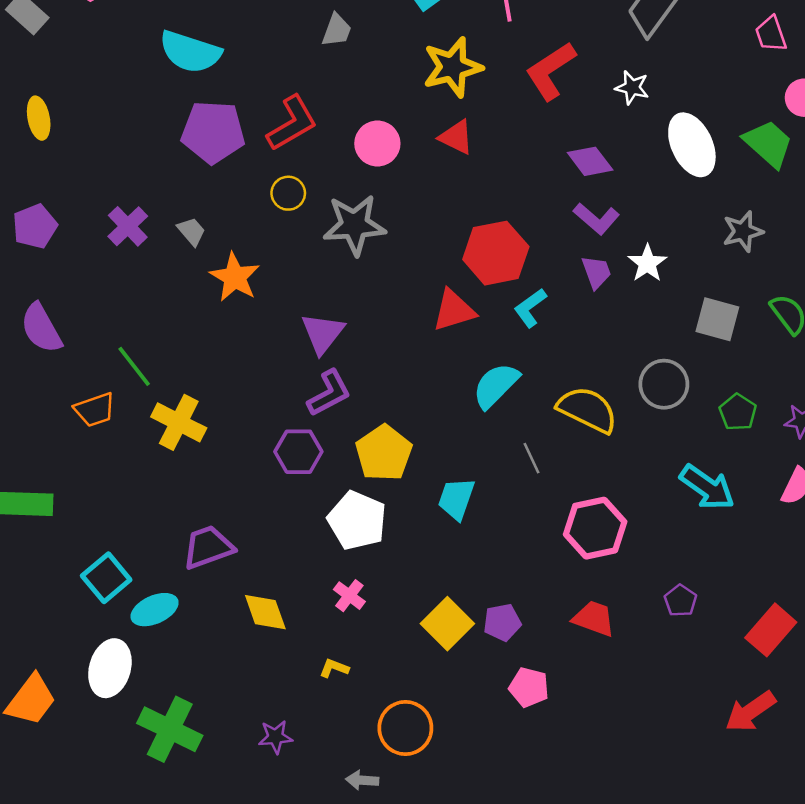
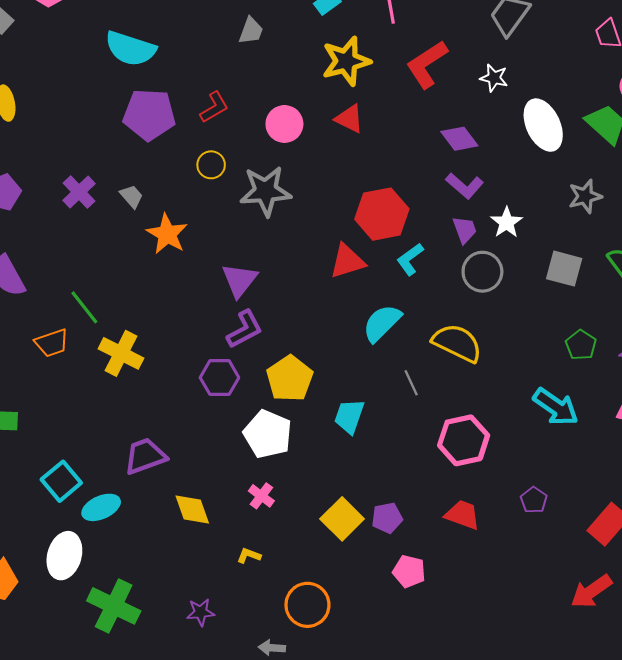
red L-shape: (292, 123) -> (214, 107), size x0.7
gray circle: (664, 384) -> (482, 272), moved

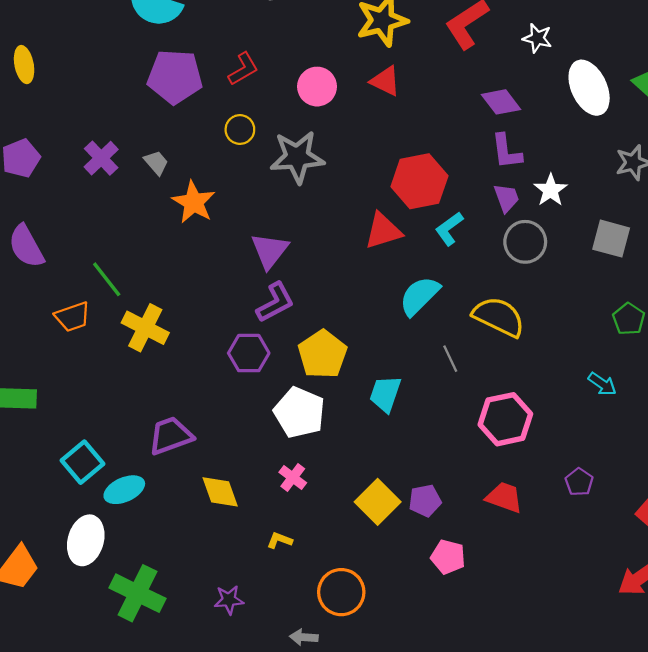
purple L-shape: (465, 186) -> (506, 152), turned 42
cyan arrow: (556, 407) -> (602, 384), size x0.6

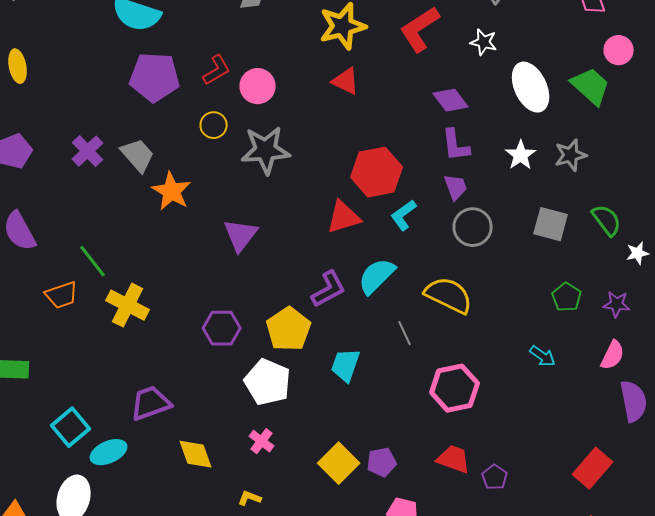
pink circle: (317, 87) -> (258, 86), moved
gray trapezoid: (156, 163) -> (138, 155), size x1.5
white star: (551, 190) -> (521, 155), moved
purple L-shape: (275, 302) -> (329, 289), moved
purple pentagon: (579, 482) -> (495, 477), moved

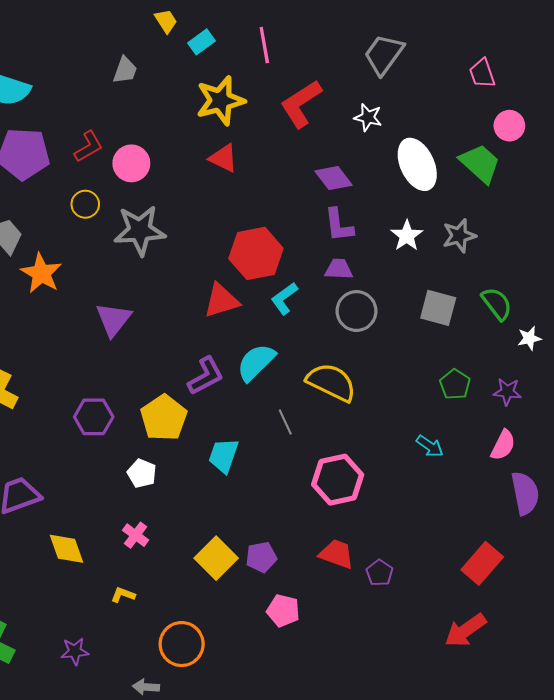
purple trapezoid: (456, 187) -> (339, 269), turned -68
white pentagon: (268, 382) -> (142, 473), size x0.6

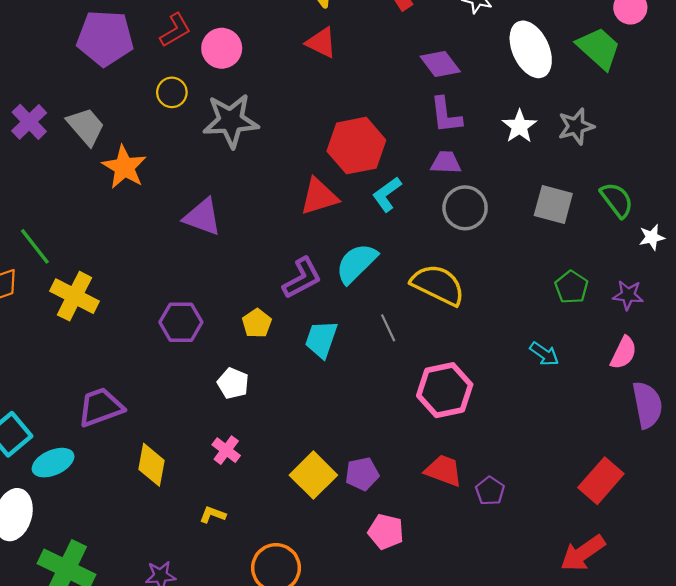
purple triangle: (114, 319) -> (202, 217), turned -48
yellow pentagon: (164, 418) -> (257, 323), size x0.6
cyan trapezoid: (223, 456) -> (321, 339), moved
yellow diamond: (66, 549) -> (151, 465), turned 30

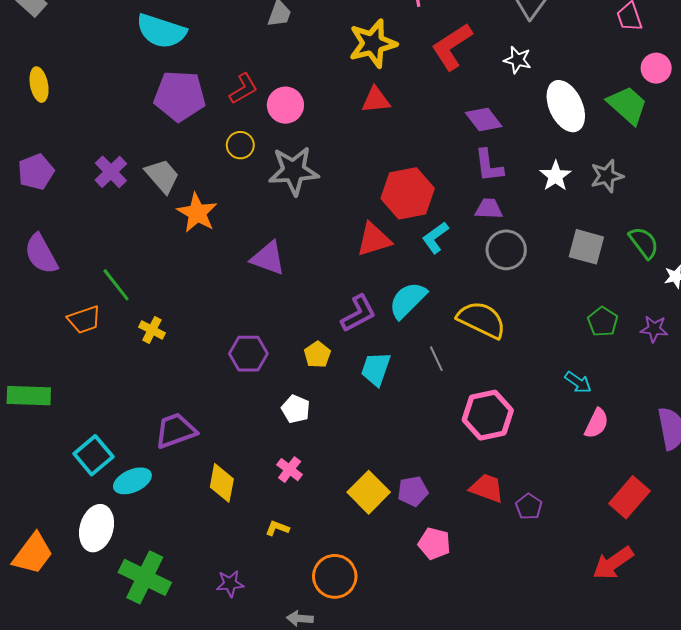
red triangle: (321, 43) -> (376, 100), turned -32
yellow cross: (75, 296) -> (152, 330), size x0.6
pink semicircle: (624, 353) -> (597, 423), moved

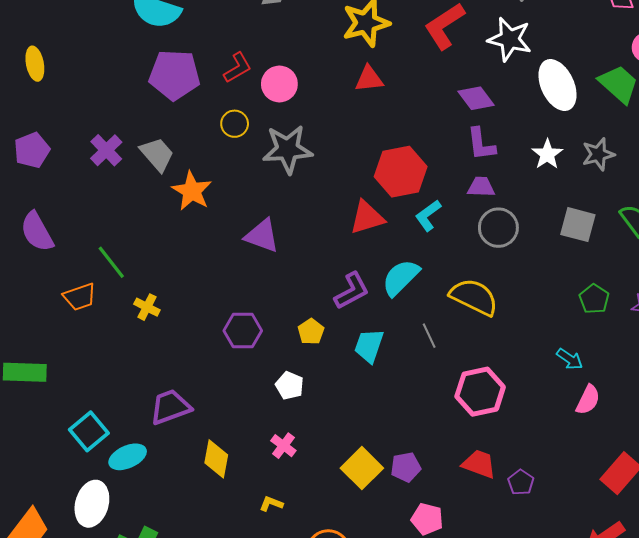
white star: (518, 60) -> (510, 39), size x1.6

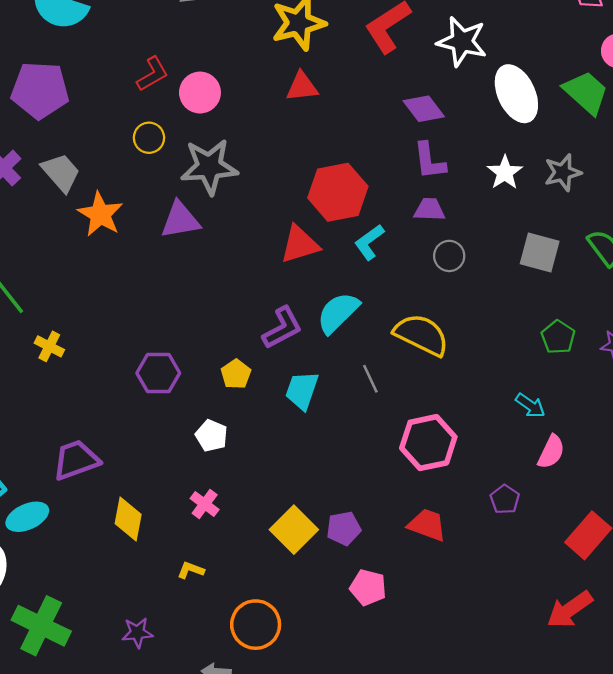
purple pentagon: (174, 75) -> (40, 90), moved
gray circle: (498, 228) -> (449, 256), size x0.7
purple triangle: (262, 236) -> (180, 220), moved, turned -30
purple pentagon: (521, 482) -> (505, 499), moved

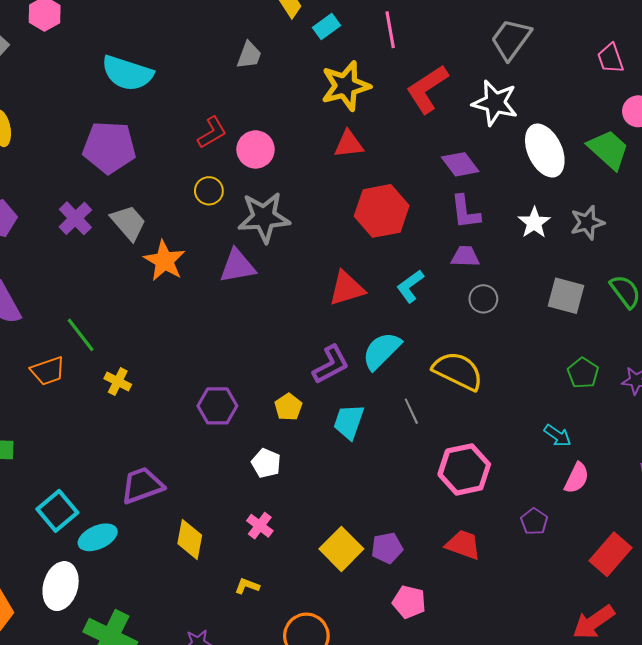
red hexagon: (338, 192) -> (382, 211), moved

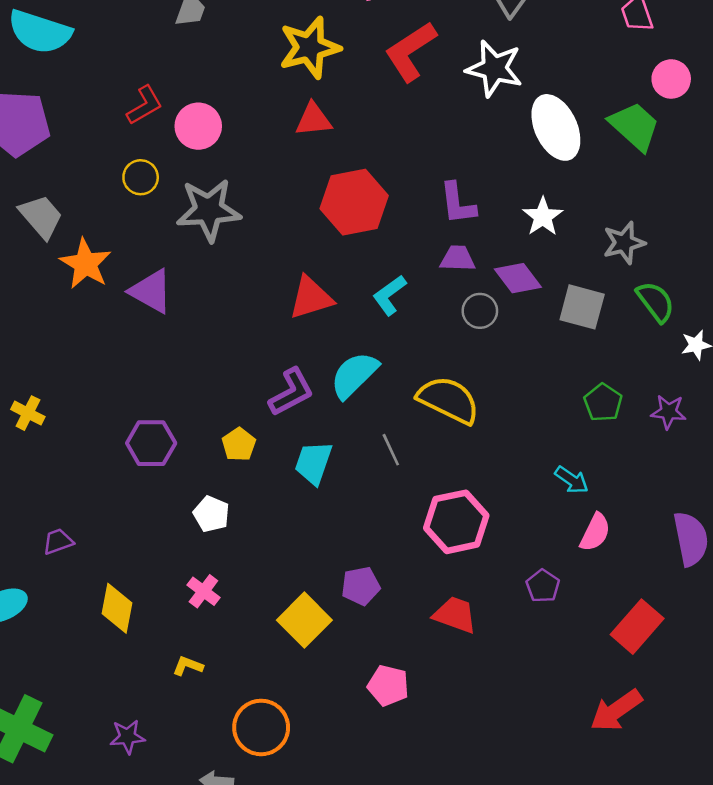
purple diamond: (460, 164) -> (518, 278), moved
gray star: (587, 223) -> (624, 243), moved
purple triangle: (238, 266) -> (151, 291), moved, turned 39
purple trapezoid: (142, 485) -> (58, 541), size x0.6
purple pentagon: (387, 548) -> (361, 586), moved

